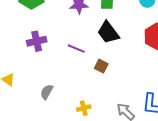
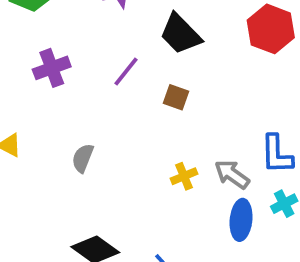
purple line: (76, 49) -> (126, 71), turned -66
yellow cross: (84, 108) -> (184, 176), moved

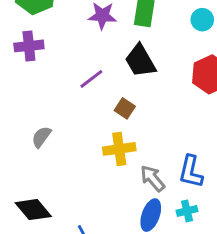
purple cross: (52, 68) -> (29, 46), moved
yellow cross: (184, 176) -> (119, 149), moved, size x1.5

